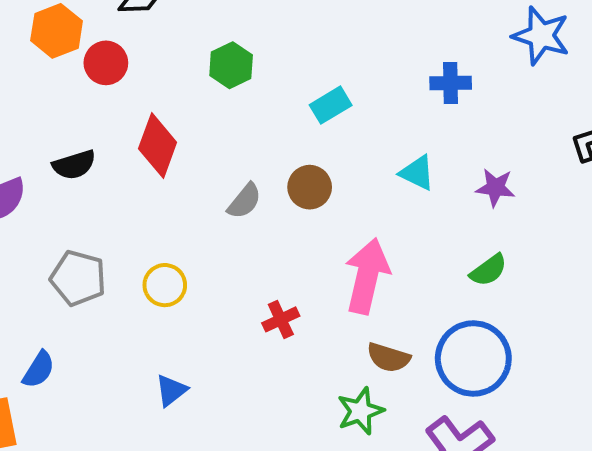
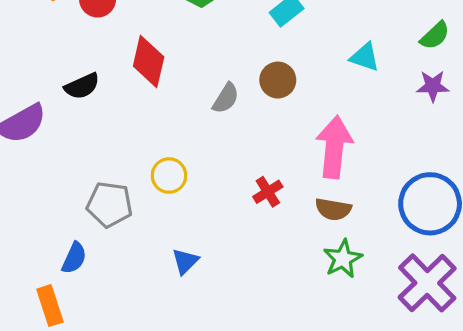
purple star: (495, 188) -> (433, 86), moved
green semicircle: (489, 270) -> (435, 36), moved
gray pentagon: (78, 278) -> (110, 204), moved
brown semicircle: (389, 358) -> (333, 209), moved

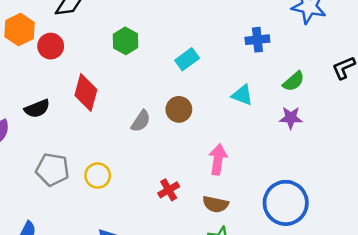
pink arrow: (334, 147) -> (218, 159), size x0.7
gray pentagon: (110, 204) -> (53, 169), moved

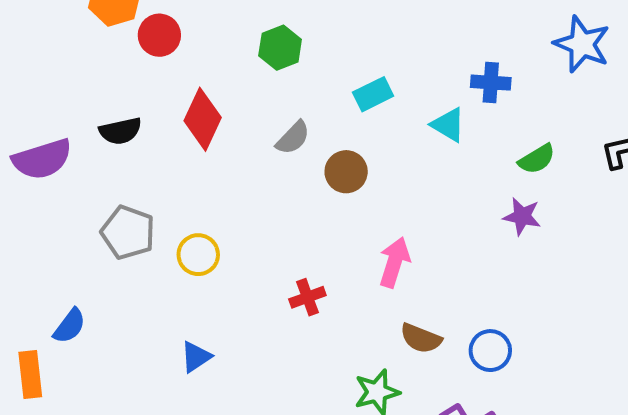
cyan triangle: (242, 95) -> (448, 125), moved
gray semicircle: (141, 121) -> (293, 138), moved
blue circle: (286, 203) -> (490, 351), size x0.6
brown semicircle: (215, 204) -> (421, 338), moved

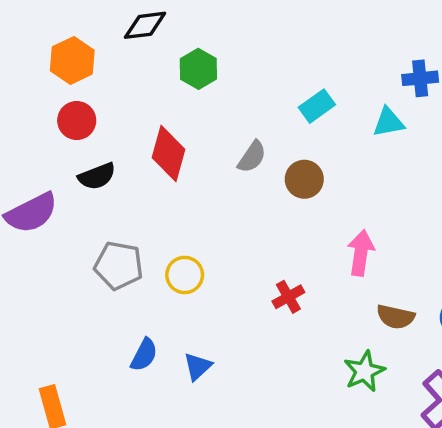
red circle: (159, 35) -> (77, 120), moved
green hexagon: (280, 48) -> (198, 69), moved
cyan triangle: (448, 125) -> (388, 122), turned -32
blue semicircle: (70, 326) -> (144, 355), moved

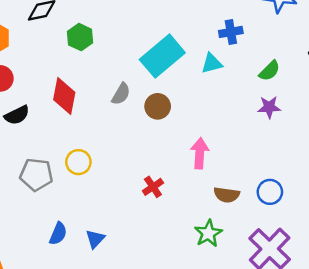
cyan rectangle: (317, 106) -> (162, 56), size x1.8
yellow circle: (185, 275) -> (78, 162), moved

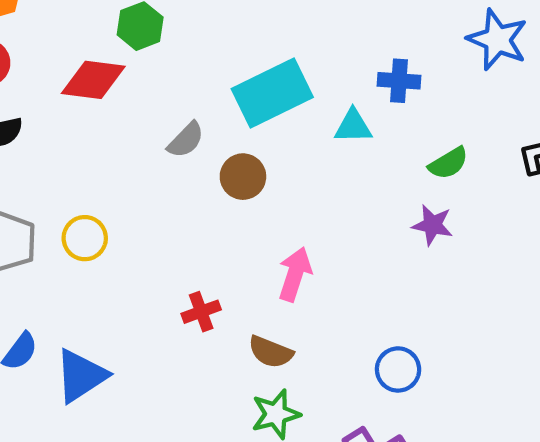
red diamond: (64, 96) -> (93, 80), moved, turned 72
brown semicircle: (227, 195) -> (271, 352), moved
blue triangle: (95, 239) -> (81, 376), size x1.6

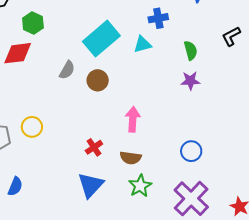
green semicircle: (448, 163) -> (191, 50), turned -60
blue triangle: (81, 376) -> (91, 185), moved

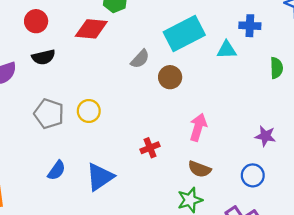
purple star: (190, 81) -> (265, 136), moved
brown semicircle: (131, 158) -> (200, 169), moved
blue triangle: (91, 185) -> (100, 177), moved

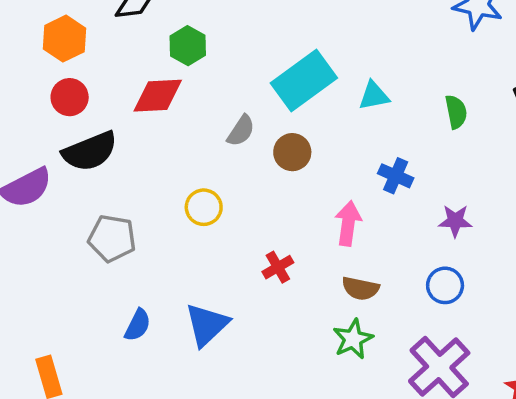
blue cross: (250, 26) -> (396, 176), moved, turned 30
black semicircle: (44, 57) -> (90, 151), size x1.5
yellow circle: (89, 111) -> (204, 207), moved

